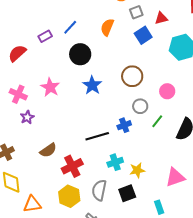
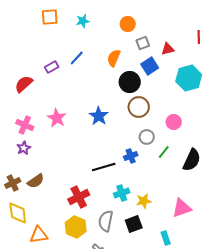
black circle: (80, 54) -> (130, 82), moved
purple star: (27, 117) -> (24, 148), moved
brown semicircle: (48, 150) -> (36, 181), moved

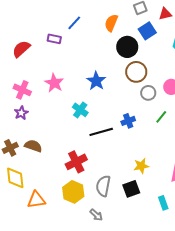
purple rectangle: (52, 67) -> (54, 39), moved, turned 40
gray circle: (147, 137) -> (148, 93), moved
brown semicircle: (36, 181) -> (33, 146), turned -126
cyan cross: (122, 193) -> (80, 110), moved, turned -35

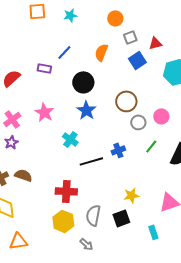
black circle: (127, 47) -> (83, 82), moved
pink cross: (22, 90) -> (12, 119), turned 30
red cross: (76, 162) -> (66, 191), turned 30
orange triangle: (36, 200) -> (18, 241), moved

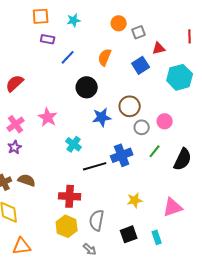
gray square: (130, 37) -> (139, 32), moved
purple rectangle: (44, 68) -> (48, 39), moved
blue star: (86, 110) -> (102, 117), moved, turned 30
blue cross: (118, 150) -> (122, 155), size x1.5
black square: (121, 218) -> (129, 234), moved

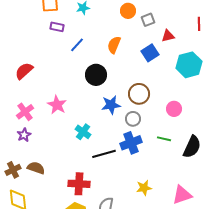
gray circle: (142, 127) -> (133, 119), moved
green line: (155, 151) -> (164, 139), turned 64

